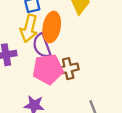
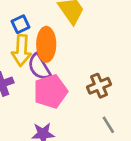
brown cross: (68, 69) -> (99, 86), moved

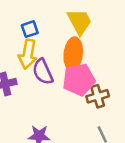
orange ellipse: (46, 44) -> (73, 54), moved
pink pentagon: (51, 91) -> (79, 80), moved

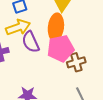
yellow arrow: (28, 54) -> (18, 27), turned -120

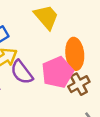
orange ellipse: (56, 27) -> (75, 54), moved

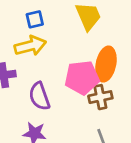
purple semicircle: (22, 72) -> (39, 96), moved

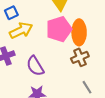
blue square: (35, 19) -> (11, 13), moved
pink pentagon: (82, 78) -> (59, 29), moved

